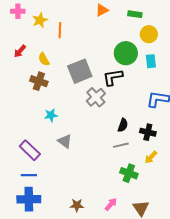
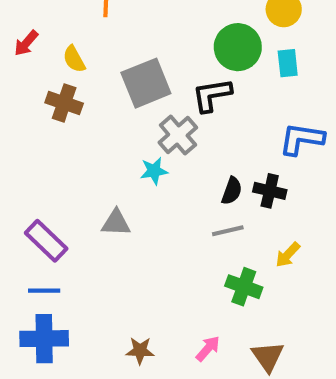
cyan star: (51, 115) -> (154, 171), moved
black cross: (148, 132) -> (270, 191), moved
gray triangle: (65, 141) -> (116, 223), turned -35

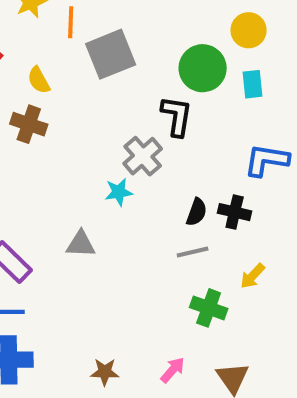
gray square: (146, 83) -> (111, 54), moved
black L-shape: (212, 95) -> (177, 116), turned 108

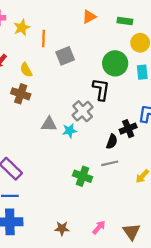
gray square: (111, 54) -> (65, 56), size x0.7
black cross: (235, 212) -> (128, 129), moved, turned -35
gray triangle: (81, 244) -> (49, 124), moved
green cross: (209, 308) -> (83, 176), moved

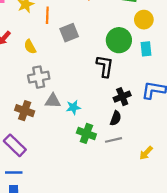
brown cross: (21, 94) -> (25, 111), moved
gray cross: (83, 111) -> (39, 77), moved, turned 30
black cross: (128, 129) -> (122, 97), moved
green cross: (83, 176) -> (86, 133), moved

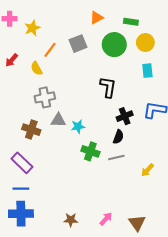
orange line: (47, 15) -> (50, 50), moved, turned 35
gray square: (69, 33) -> (78, 44), moved
green circle: (119, 40) -> (114, 45), moved

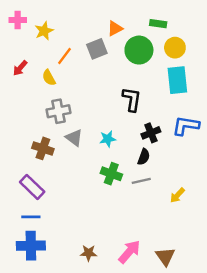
orange triangle: (97, 18) -> (115, 28), moved
cyan rectangle: (147, 71) -> (177, 80), size x1.6
gray triangle: (58, 120) -> (74, 138), turned 35
cyan star: (78, 126) -> (108, 139), moved
pink arrow: (106, 219) -> (129, 252), size x1.5

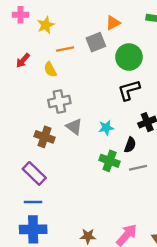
green circle: (139, 50) -> (129, 57), moved
orange line: (64, 56) -> (65, 49), turned 42
black L-shape: (132, 99) -> (129, 90), turned -115
black semicircle: (144, 157) -> (130, 145), moved

